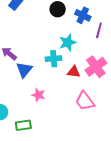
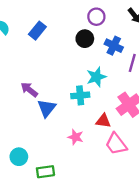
red triangle: (74, 72) -> (103, 121), moved
pink star: (38, 95) -> (76, 137), moved

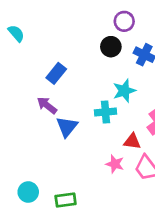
blue rectangle: (37, 31) -> (56, 73), moved
pink star: (76, 137) -> (115, 164), moved
cyan circle: (19, 157) -> (28, 192), moved

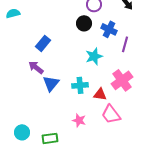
cyan semicircle: (16, 33) -> (13, 13), turned -64
cyan cross: (106, 112) -> (80, 85), moved
pink star: (115, 164) -> (79, 120), moved

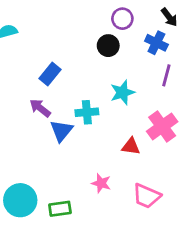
blue cross: (109, 29) -> (156, 43), moved
cyan cross: (80, 85) -> (87, 112), moved
pink trapezoid: (111, 114) -> (147, 196), moved, turned -30
cyan circle: (22, 132) -> (20, 200), size x1.5

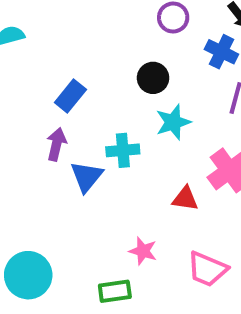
black circle: (108, 46) -> (153, 78), moved
purple arrow: (40, 108) -> (56, 144), turned 65
green rectangle: (60, 209) -> (115, 291), moved

